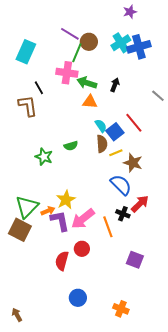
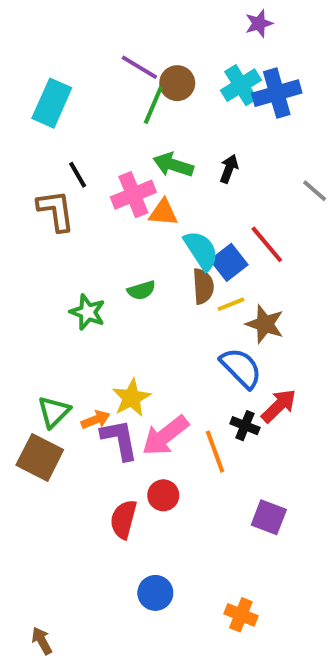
pink cross: (67, 73) -> (133, 195), moved, turned -30
orange triangle: (90, 102) -> (163, 213), moved
cyan semicircle: (101, 126) -> (201, 250), size x1.5
green triangle: (27, 207) -> (54, 412), size x0.7
brown arrow: (17, 315) -> (42, 641), moved

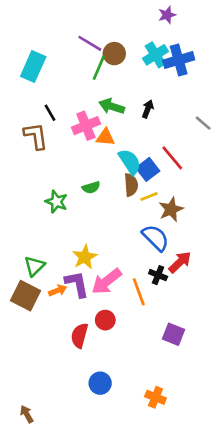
brown star: (265, 324) -> (171, 209), turned 30
orange arrow: (96, 420) -> (58, 290), moved

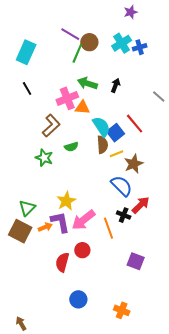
blue cross: (179, 60) -> (140, 47), size x0.6
black line: (50, 113) -> (27, 88), moved
brown L-shape: (36, 136) -> (51, 126), moved, turned 55

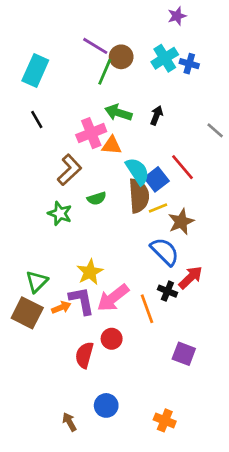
blue cross: (140, 47) -> (189, 64), turned 32
brown semicircle: (102, 145) -> (139, 196), size x1.4
brown arrow: (21, 324) -> (69, 422), moved

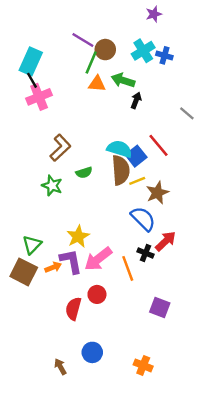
green arrow: (118, 113) -> (123, 80), moved
black line: (37, 119) -> (32, 80), moved
pink cross: (91, 133) -> (39, 97), moved
orange triangle: (112, 145) -> (97, 84), moved
cyan semicircle: (137, 171) -> (119, 149), turned -40

